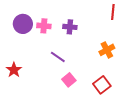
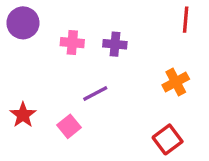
purple circle: (23, 24) -> (23, 23), moved
purple line: (58, 57) -> (95, 93), turned -63
pink square: (69, 80) -> (69, 126), moved

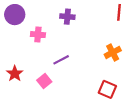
pink cross: (72, 43) -> (38, 35), moved
purple cross: (115, 44) -> (67, 17), moved
red square: (168, 139) -> (107, 89), turned -30

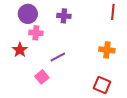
purple circle: (15, 15) -> (28, 14), moved
orange cross: (113, 52) -> (107, 50), turned 35
red star: (15, 74) -> (20, 50), moved

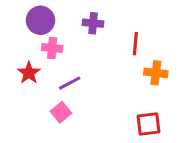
red line: (113, 12) -> (135, 44), moved
purple line: (58, 57) -> (70, 83), moved
red square: (102, 85) -> (149, 124), turned -30

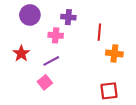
pink cross: (52, 48) -> (56, 35), moved

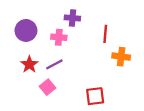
purple circle: (30, 15) -> (26, 30), moved
red star: (21, 53) -> (29, 64), moved
red square: (109, 91) -> (95, 96), moved

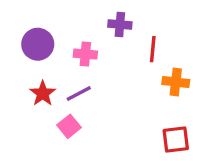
purple cross: (72, 18) -> (120, 24), moved
red square: (95, 96) -> (176, 139), moved

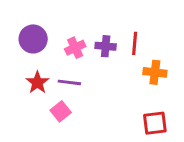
purple cross: (120, 24) -> (106, 46), moved
pink cross: (85, 54) -> (75, 48), turned -30
purple line: (79, 93) -> (69, 82), turned 35

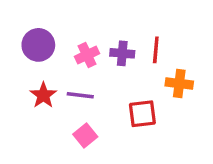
pink square: (61, 111) -> (85, 136), moved
red square: (155, 123) -> (142, 114), moved

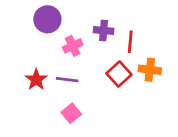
purple circle: (38, 45) -> (47, 19), moved
purple cross: (122, 53) -> (104, 31), moved
red square: (142, 114) -> (119, 74), moved, turned -35

